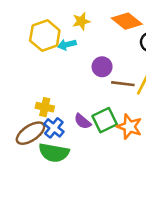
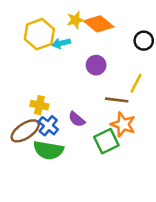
orange diamond: (127, 21) -> (99, 24), moved
brown line: (123, 84) -> (117, 100), moved
green square: (105, 120) -> (106, 141), moved

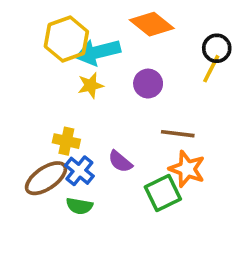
yellow star: (75, 20) -> (91, 85), moved
cyan arrow: (61, 43) -> (98, 52), size x1.6
yellow line: (136, 83) -> (211, 69), moved
green semicircle: (48, 150) -> (79, 206), size x0.6

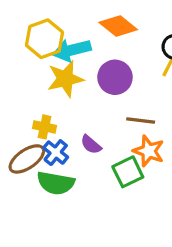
purple circle: (148, 84) -> (115, 77), size x1.4
yellow star: (91, 85) -> (65, 79), size x1.6
green semicircle: (79, 206) -> (56, 183), size x1.6

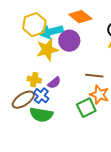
purple circle: (115, 77) -> (69, 41), moved
purple semicircle: (91, 145) -> (54, 83), moved, turned -80

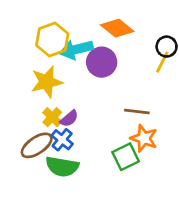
yellow star: (47, 50) -> (47, 82), moved
yellow cross: (34, 80) -> (52, 117), turned 32
purple semicircle: (54, 83) -> (69, 119), moved

